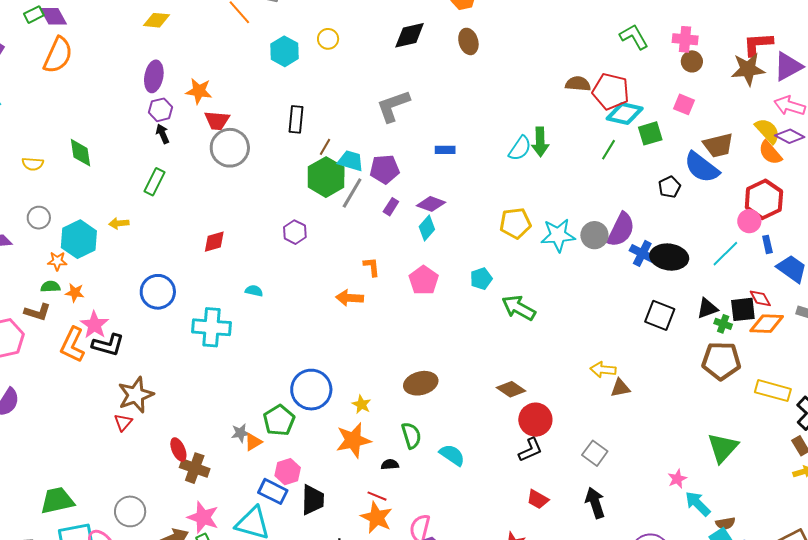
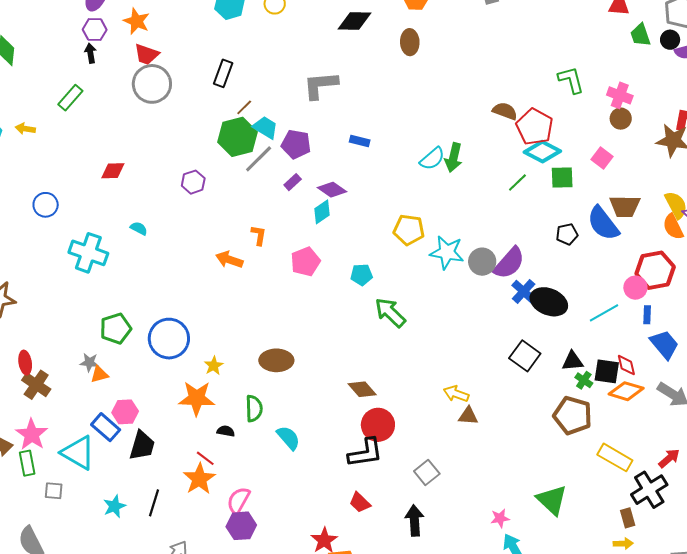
blue circle: (158, 292) -> (46, 205), size x0.7
green pentagon: (279, 420) -> (116, 329), moved
green triangle: (723, 448) -> (552, 500), turned -44
black L-shape: (530, 450) -> (365, 453), size x1.4

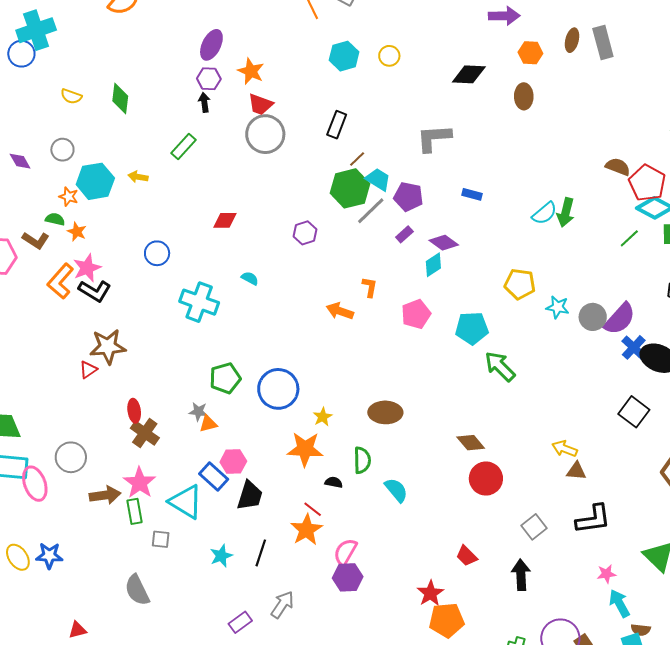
cyan star: (447, 252) -> (558, 307), size x0.7
cyan pentagon: (361, 275) -> (472, 328), size x1.5
black L-shape: (365, 453) -> (593, 519), moved

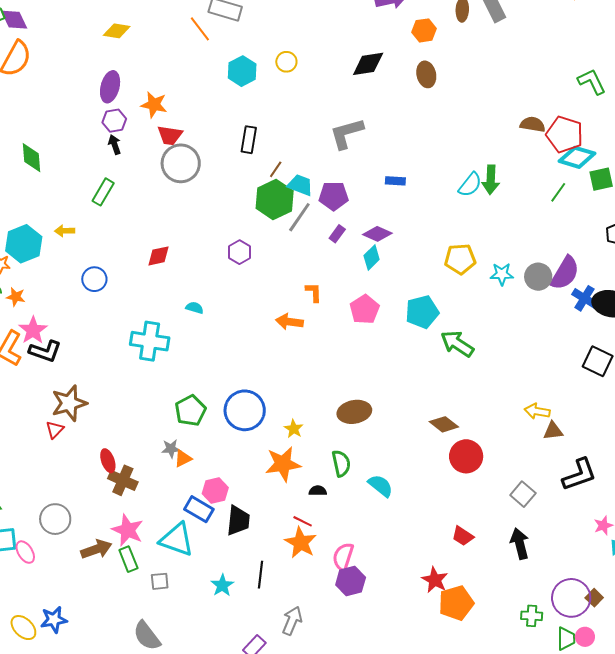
blue circle: (157, 253) -> (94, 279), moved
pink ellipse: (35, 484) -> (25, 552), size x0.7

